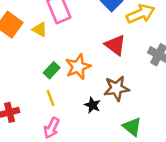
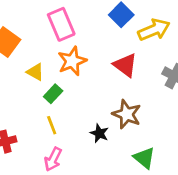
yellow triangle: (40, 29) -> (35, 72), moved
orange star: (78, 67) -> (72, 61), moved
brown star: (117, 88) -> (127, 114), turned 30

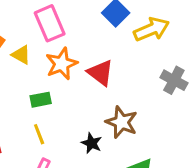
red triangle: (125, 65) -> (101, 73), moved
yellow triangle: (35, 72) -> (21, 55), moved
green rectangle: (53, 94) -> (41, 100), turned 36

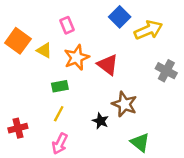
pink rectangle: (50, 23) -> (67, 25), size x0.6
yellow line: (39, 134) -> (59, 114), turned 49

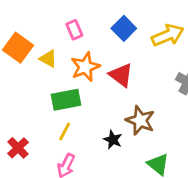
blue square: (120, 17) -> (124, 28), moved
green rectangle: (60, 86) -> (66, 100), size x1.5
red cross: (18, 128) -> (18, 148), turned -30

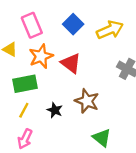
pink rectangle: (74, 30) -> (32, 25), size x1.5
black star: (113, 140) -> (55, 110), moved

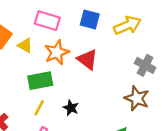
blue square: (73, 24) -> (90, 19), turned -30
pink rectangle: (32, 25) -> (47, 21), turned -50
brown star: (87, 101) -> (137, 98), moved

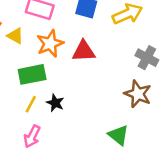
red triangle: (87, 59) -> (84, 51), turned -40
black star: (71, 108) -> (55, 103), moved

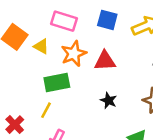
black star: (55, 103) -> (109, 101), moved
yellow line: (31, 104) -> (46, 110), moved

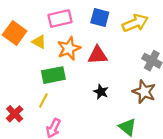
pink rectangle: (64, 21) -> (60, 19), turned -30

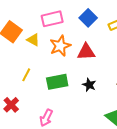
blue square: (100, 17) -> (88, 18), turned 30
green rectangle: (53, 75) -> (57, 82), moved
yellow line: (43, 100) -> (26, 75), moved

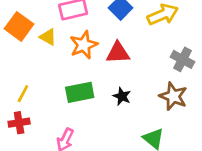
yellow line: (26, 75) -> (23, 94), moved
red cross: (11, 105) -> (19, 123), turned 35

